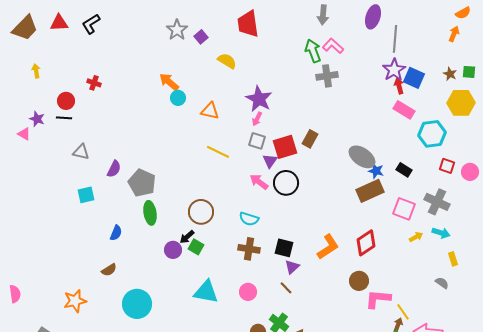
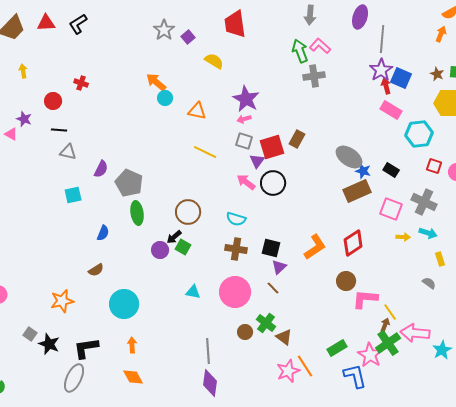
black line: (64, 118) -> (59, 130), moved
pink arrow: (257, 119) -> (244, 119), turned 48
yellow arrow: (416, 237) -> (403, 237), turned 32
cyan triangle: (206, 292) -> (193, 292), size x0.6
pink circle: (248, 292) -> (235, 292), size x1.8

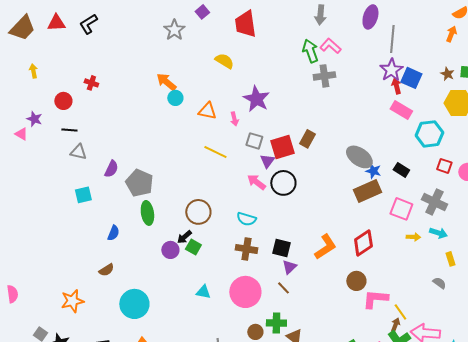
purple square: (188, 37) -> (202, 12), moved
pink arrow: (244, 119) -> (234, 119), moved, turned -88
green cross: (266, 323) -> (276, 323), turned -36

